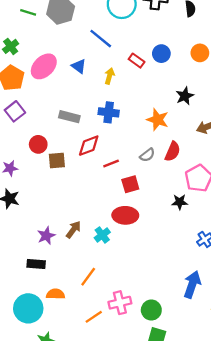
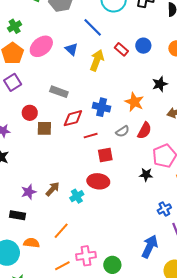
yellow arrow: (109, 76) -> (97, 60), size x1.5
blue cross: (109, 112) -> (102, 107), moved

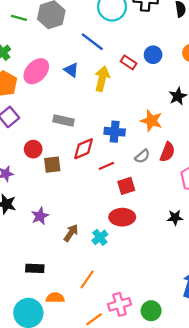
black star: (146, 175) -> (175, 217), moved
purple star: (29, 192) -> (40, 216), moved

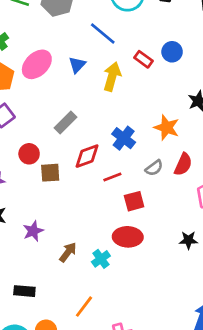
blue triangle: (71, 70) -> (77, 65), turned 35
gray rectangle: (63, 120) -> (65, 123), turned -60
blue cross: (115, 132) -> (124, 138), turned 30

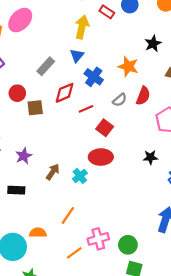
blue triangle: (77, 65) -> (77, 55), moved
red square: (134, 201) -> (105, 128), turned -35
black rectangle: (24, 291) -> (16, 190), moved

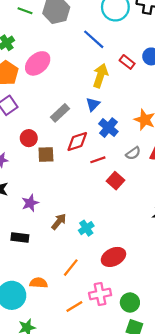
red ellipse: (101, 157) -> (113, 257), moved, turned -30

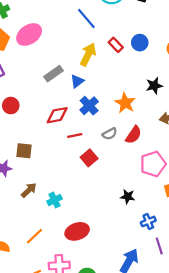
gray rectangle: (60, 113) -> (54, 74), moved
brown square: (46, 154) -> (24, 151), moved

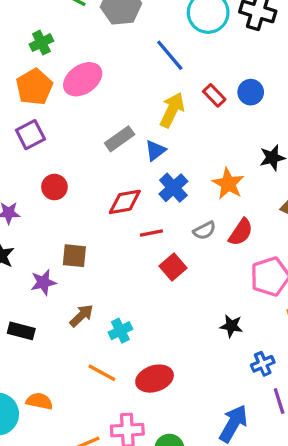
orange line: (34, 236) -> (102, 373), moved, turned 72

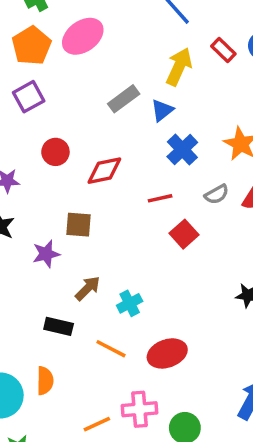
red diamond: (125, 202) -> (104, 171), moved
black rectangle: (21, 331) -> (59, 326), moved
orange semicircle: (39, 401) -> (45, 381), turned 80

